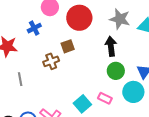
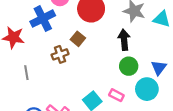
blue cross: (34, 28) -> (43, 19), size x1.6
brown square: (68, 46) -> (78, 39), turned -32

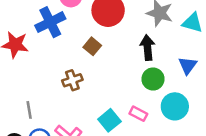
brown cross: (60, 54) -> (72, 80), moved
blue triangle: (159, 68) -> (188, 65), moved
gray line: (26, 73) -> (29, 110), moved

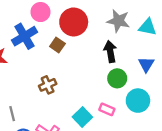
brown square: (92, 46) -> (57, 45), moved

